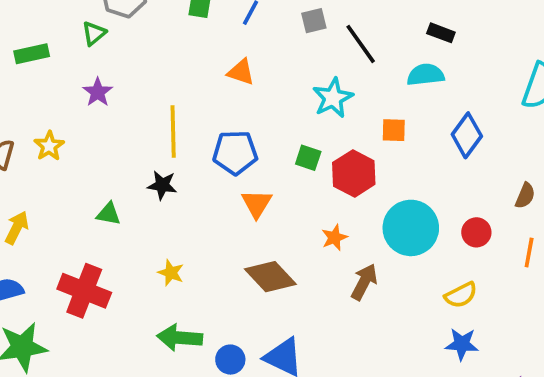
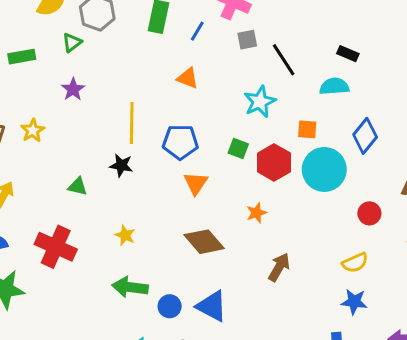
cyan circle: (411, 228) -> (324, 169), moved
brown arrow: (364, 282) -> (279, 267), moved

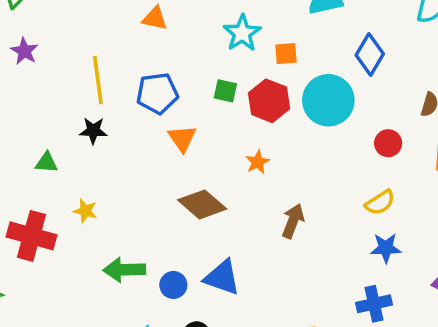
orange square: (307, 129) -> (286, 54), moved
yellow star: (125, 235) -> (85, 211), moved

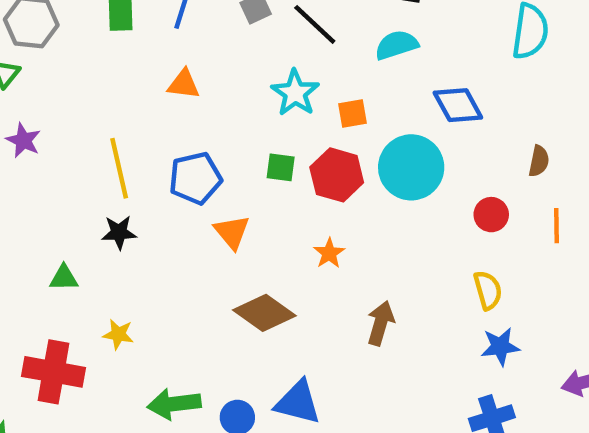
blue diamond: (370, 54) -> (458, 105), turned -54
yellow semicircle: (380, 203) -> (488, 290), turned -68

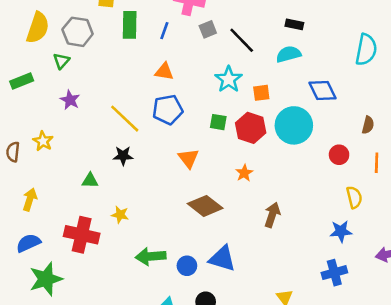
yellow line: (119, 168) -> (125, 119), turned -36
blue pentagon: (195, 178) -> (168, 110), moved
yellow semicircle: (488, 290) -> (354, 197), moved

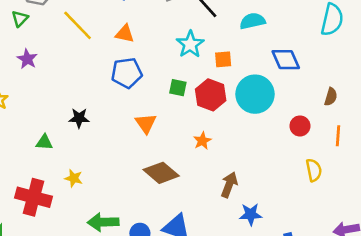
yellow line: (125, 119) -> (78, 25), moved
blue star: (341, 231) -> (251, 214), moved

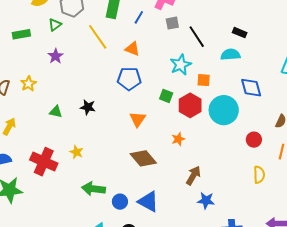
green triangle: (44, 142) -> (56, 112), moved

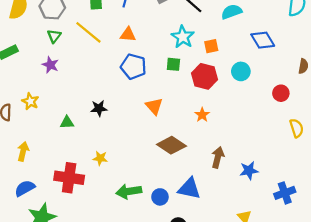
green triangle: (55, 25) -> (54, 36), moved
blue pentagon: (129, 79) -> (133, 67), turned 30
green square: (166, 96) -> (173, 64), moved
cyan circle: (224, 110) -> (241, 71), size x0.6
brown arrow: (193, 176) -> (218, 157), moved

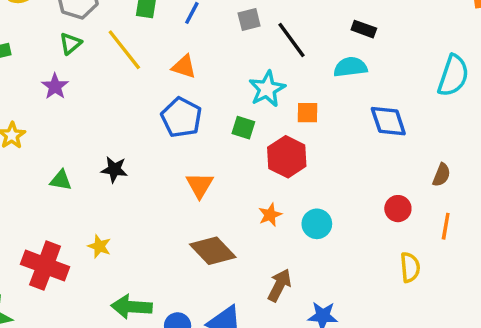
cyan circle: (241, 71) -> (317, 224), moved

